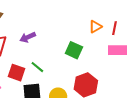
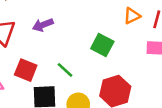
green line: (37, 67) -> (65, 70), moved

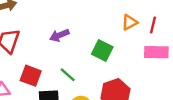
purple arrow: (43, 25) -> (59, 35), moved

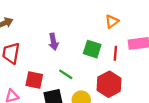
red line: (153, 25) -> (115, 53), moved
purple arrow: (59, 35) -> (53, 42), turned -70

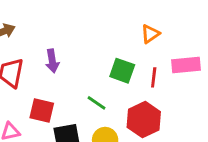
purple arrow: (53, 42) -> (52, 61), moved
green line: (66, 74) -> (97, 103), moved

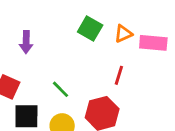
pink rectangle: (186, 65) -> (153, 43), moved
green square: (122, 71) -> (90, 29), moved

